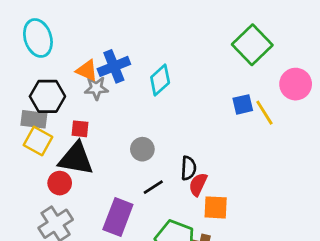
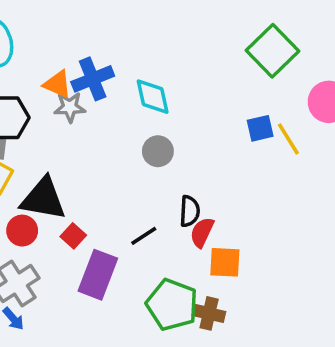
cyan diamond: (160, 80) -> (153, 97), turned -60
red square: (80, 129) -> (73, 236), moved, turned 36
gray circle: (142, 149) -> (158, 151), moved

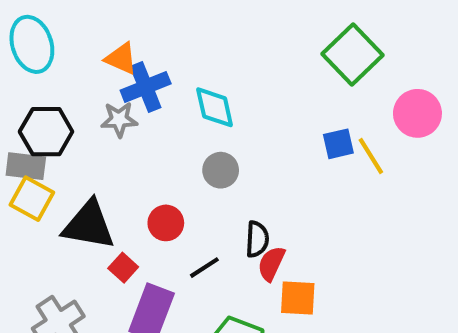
orange triangle: (57, 84) -> (121, 59), moved
red circle: (22, 231) -> (166, 223), moved

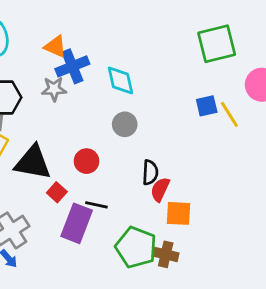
green square: (353, 55) -> (217, 44), turned 30
black line: (204, 268) -> (96, 205), moved, turned 45

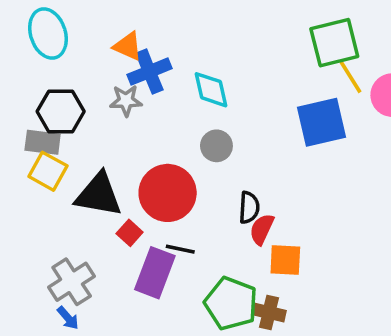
blue square: (207, 106) -> (322, 122), size x1.8
yellow line: (229, 114) -> (351, 77), moved
red circle: (87, 161) -> (168, 193), size x1.8

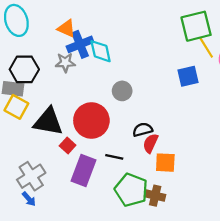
cyan diamond: (211, 90) -> (101, 51), moved
blue square: (322, 122) -> (188, 76), size x0.7
black semicircle: (249, 207) -> (143, 130), turned -108
black line: (180, 249) -> (114, 157), moved

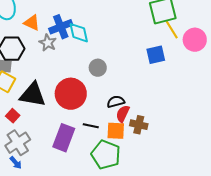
orange triangle: (66, 28) -> (32, 23), moved
gray star: (65, 63) -> (48, 43), turned 30
red square: (68, 146) -> (13, 116), moved
orange square: (165, 163) -> (116, 131), moved
brown cross: (155, 196) -> (139, 125), moved

